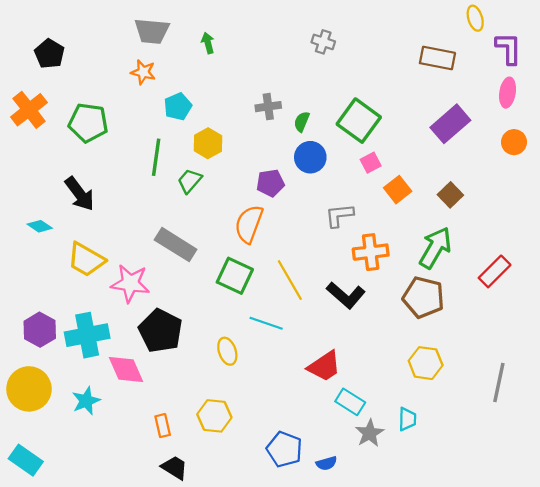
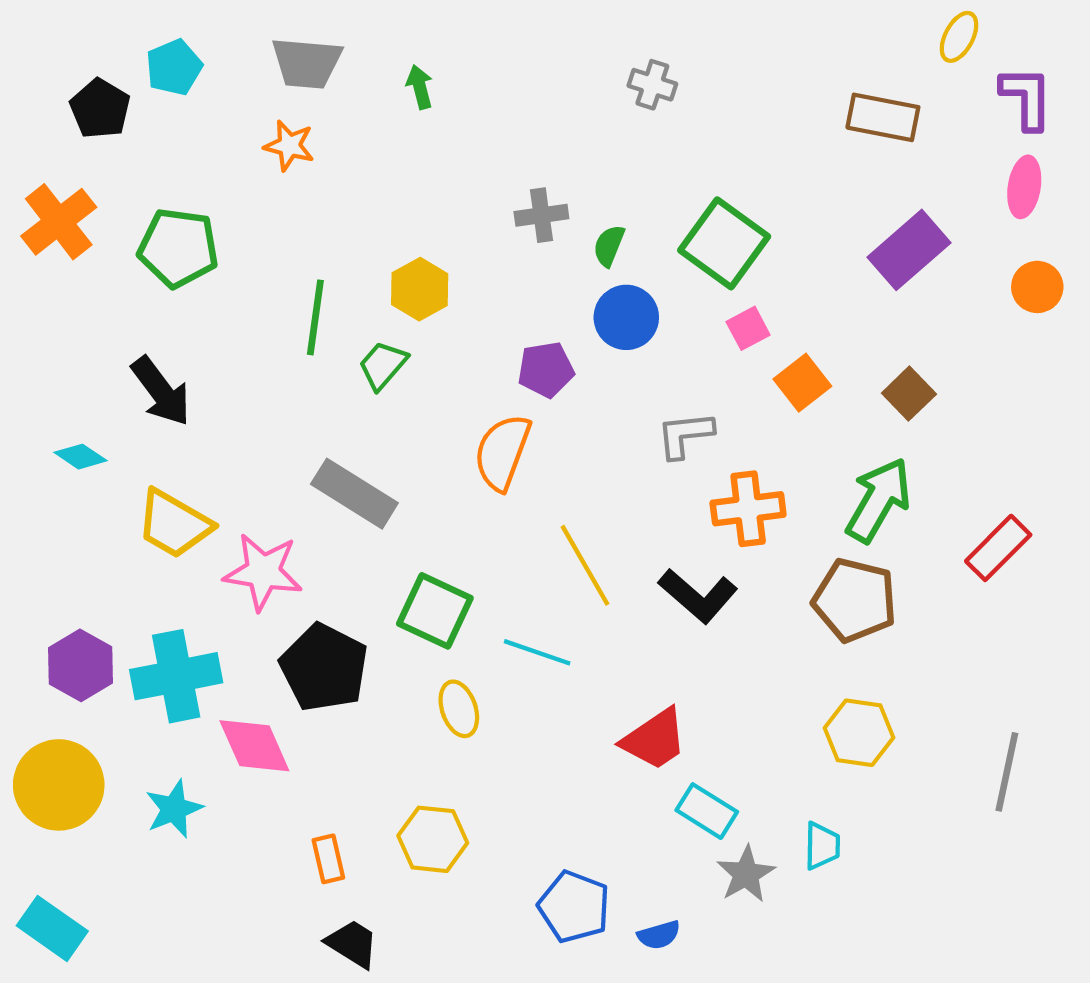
yellow ellipse: (475, 18) -> (959, 37), turned 45
cyan pentagon: (178, 107) -> (174, 67), moved
green square: (235, 276) -> (435, 611), moved

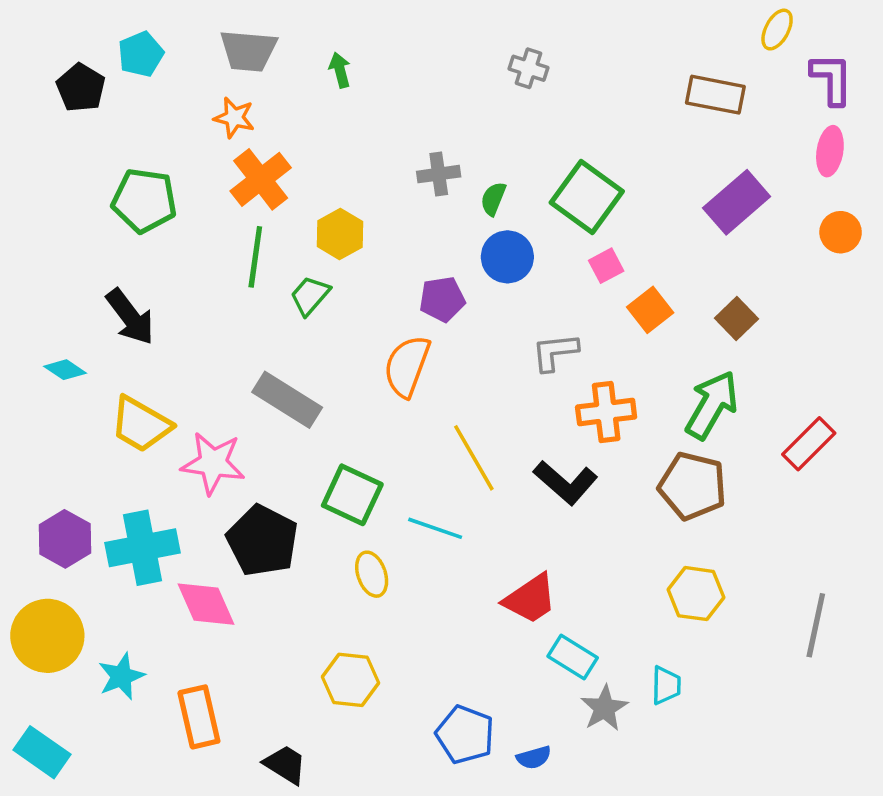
orange cross: (59, 222) -> (261, 179), moved
cyan star: (174, 809) -> (121, 676), moved
orange rectangle: (328, 859) -> (199, 717), moved, size x1.6

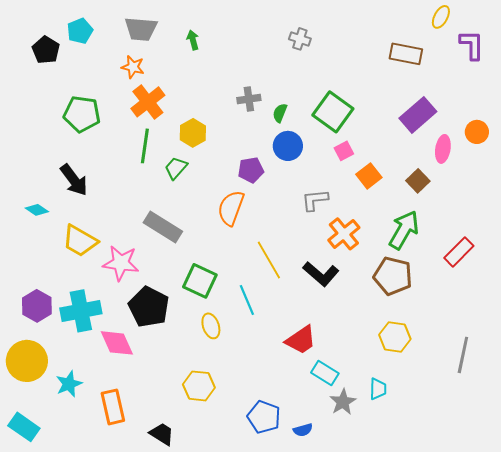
pink ellipse: (830, 151) -> (443, 149), moved
orange cross: (606, 412) -> (344, 234), turned -32
cyan line: (435, 528) -> (247, 300), turned 48

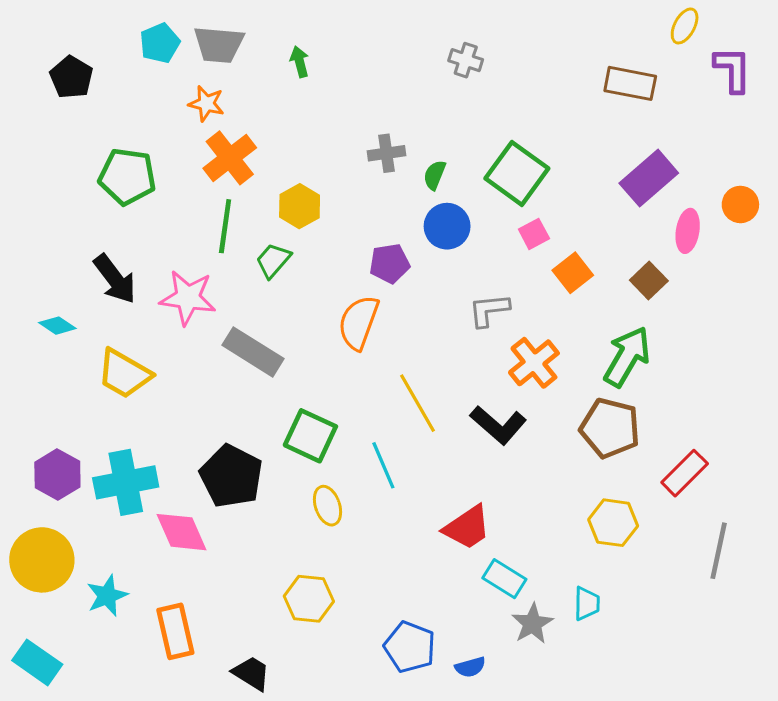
cyan pentagon: (80, 31) -> (160, 43), moved
red rectangle: (459, 252) -> (685, 473), moved
pink star: (121, 263) -> (188, 298), moved

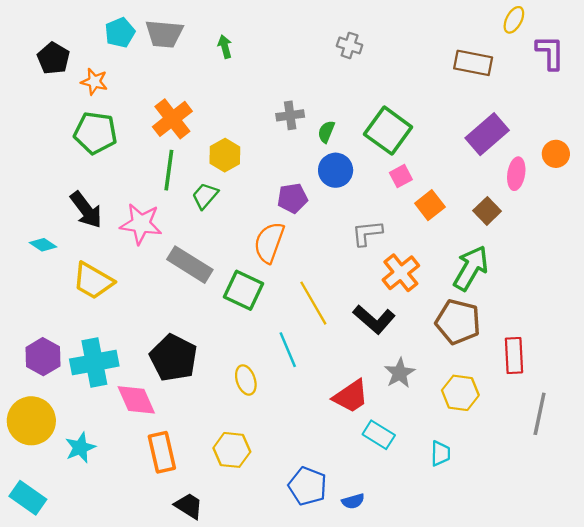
orange star: (206, 104) -> (94, 82), moved
green square: (310, 436) -> (243, 290), moved
red rectangle: (685, 473) -> (514, 356), turned -48
gray star: (532, 624) -> (400, 373), moved
orange rectangle: (175, 631) -> (162, 452), moved

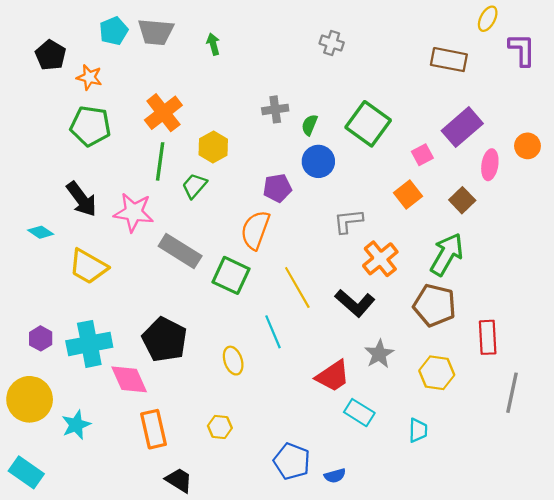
pink square: (401, 176) -> (422, 155), moved
purple hexagon: (43, 357) -> (41, 338), size x0.7
yellow hexagon: (232, 450) -> (220, 427), size x0.7

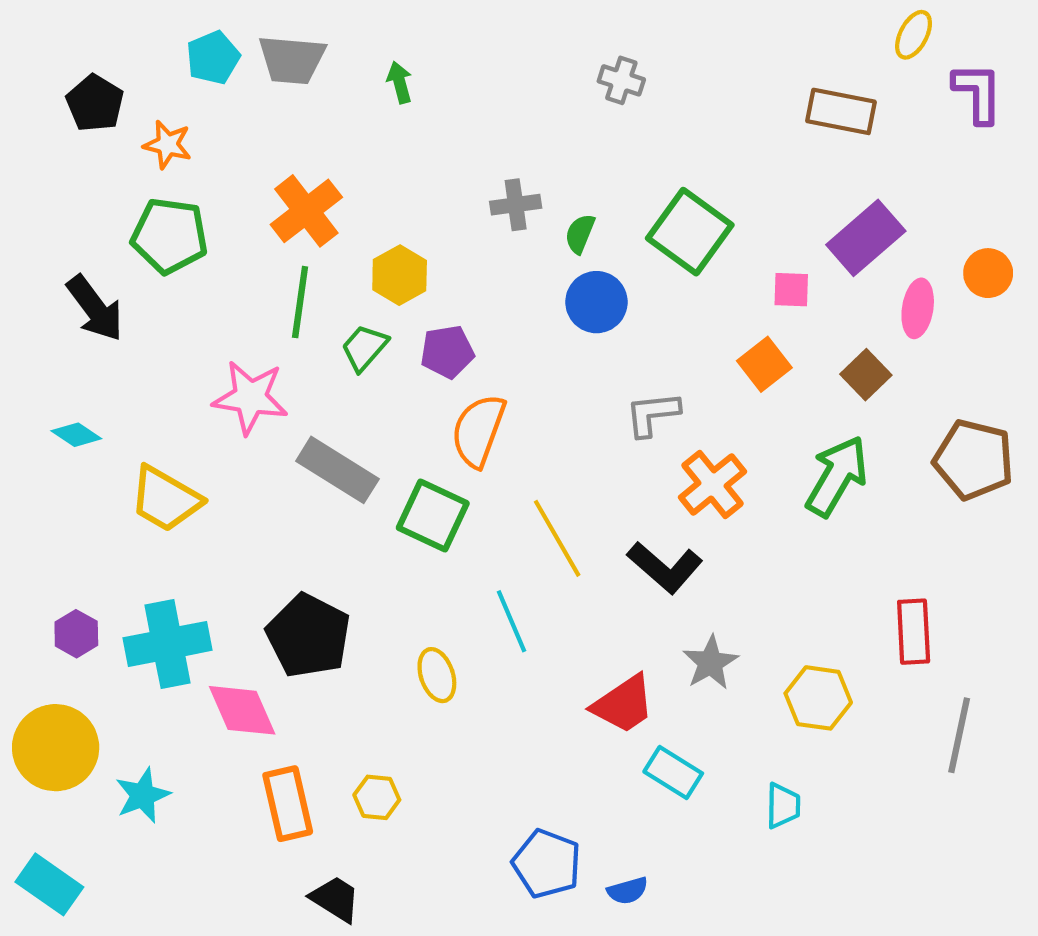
pink square: (422, 155) -> (791, 290), turned 30
purple pentagon: (277, 188) -> (447, 352), moved
black arrow: (82, 199) -> (95, 308), moved
brown pentagon: (435, 305) -> (974, 460), moved
yellow hexagon: (220, 427) -> (377, 797), moved

